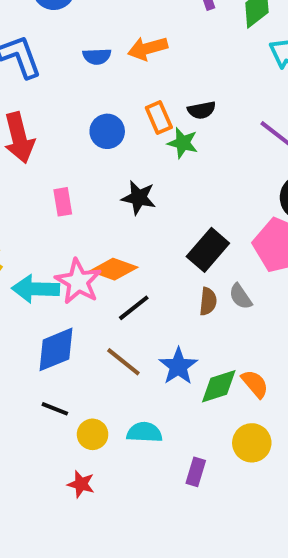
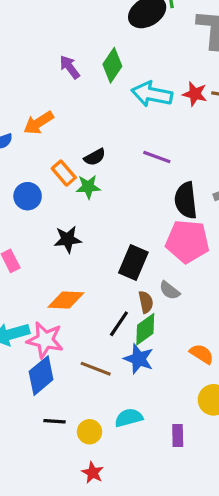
pink star: (78, 282) -> (45, 340), moved
black line: (134, 308) -> (119, 324), moved
green diamond: (219, 386) -> (145, 329), moved
red star: (81, 484) -> (93, 473), turned 30

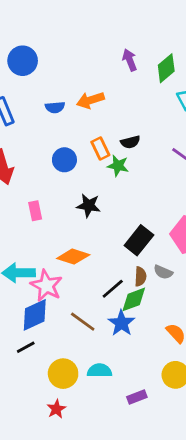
gray semicircle: (170, 290) -> (163, 272), turned -30
black line: (54, 421) -> (26, 347), moved, turned -48
yellow circle: (90, 432) -> (63, 374), size x1.4
purple rectangle: (178, 436) -> (137, 397), turned 54

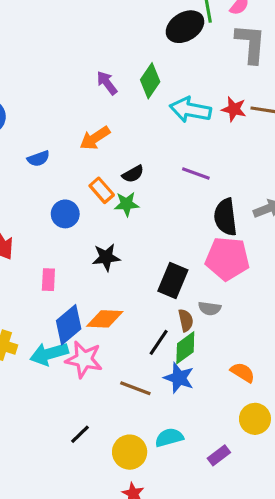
orange arrow: (90, 100) -> (95, 138), moved
pink rectangle: (35, 211) -> (48, 280), turned 30
blue diamond: (35, 315) -> (69, 325), moved

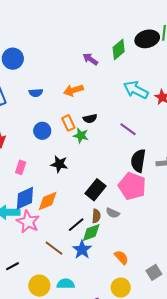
green diamond: (150, 81) -> (119, 49), moved
purple arrow: (107, 83) -> (90, 59), turned -35
orange diamond: (105, 319) -> (48, 201), turned -40

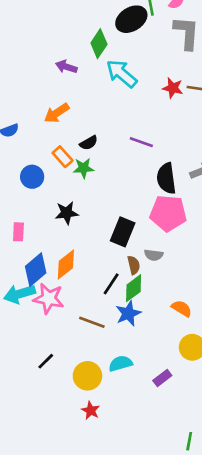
cyan arrow: (136, 90) -> (122, 74), moved, turned 30
blue star: (82, 250) -> (128, 313), turned 30

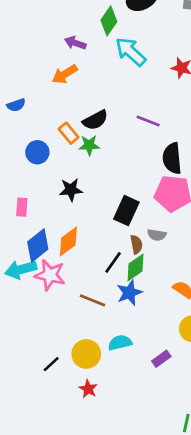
orange arrow: (57, 113) -> (65, 74), moved
black semicircle: (89, 143) -> (95, 120), size x1.4
black line: (46, 361) -> (51, 364), moved

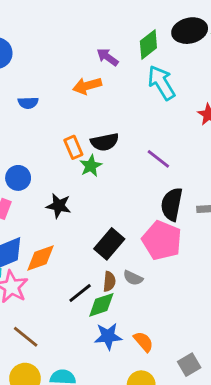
green star: (89, 145) -> (91, 166), turned 30
blue circle: (37, 152) -> (18, 178), moved
blue star: (129, 293) -> (108, 336), moved
brown line: (93, 300) -> (26, 337), moved

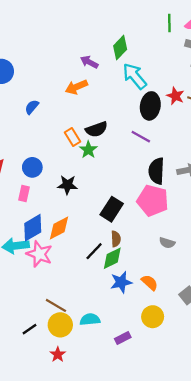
black ellipse: (190, 31) -> (150, 106), moved, turned -60
blue semicircle: (28, 103) -> (32, 107), turned 140
gray semicircle: (133, 278) -> (167, 243), moved
brown line: (26, 337) -> (56, 305), moved

